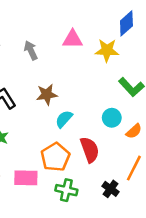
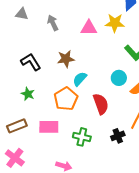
pink triangle: (73, 39) -> (89, 28), moved
orange pentagon: (55, 157) -> (66, 99), moved
black cross: (111, 189) -> (118, 136), turned 32

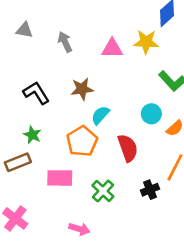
brown rectangle: (17, 126) -> (18, 162), moved
green cross: (82, 137) -> (103, 191), turned 30

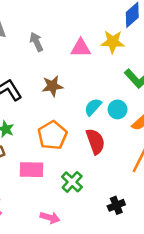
cyan semicircle: (100, 115) -> (93, 107), moved
black cross: (150, 190) -> (116, 205), moved

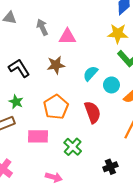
yellow star: (113, 42) -> (118, 34), moved
pink triangle: (81, 48) -> (67, 37), moved
cyan semicircle: (93, 107) -> (90, 73), moved

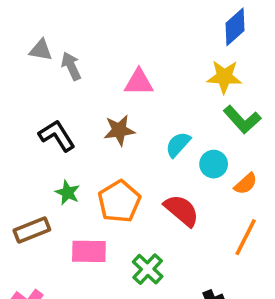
gray arrow: (42, 27) -> (71, 66), moved
green star: (16, 102) -> (68, 193), moved
red semicircle: (93, 112) -> (182, 210), turned -30

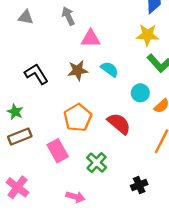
gray arrow: (71, 66) -> (68, 16), moved
cyan semicircle: (178, 144) -> (110, 69), moved, turned 84
green star: (68, 193) -> (15, 112), moved
pink rectangle: (89, 251) -> (58, 151), turned 60

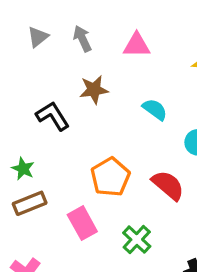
gray arrow: (68, 16) -> (82, 39), moved
gray triangle: (26, 17) -> (38, 37), turned -49
pink triangle: (91, 39) -> (137, 45), moved
brown star: (78, 70) -> (94, 90), moved

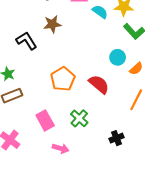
cyan semicircle: (155, 109) -> (100, 12), moved
pink rectangle: (82, 223) -> (45, 120), moved

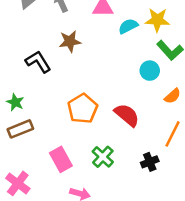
cyan semicircle: (100, 12) -> (128, 26), turned -63
cyan circle: (118, 57) -> (150, 71), moved
black cross: (117, 138) -> (150, 162), moved

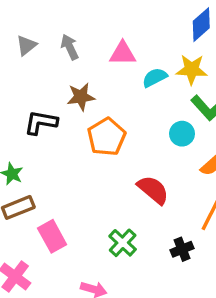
black L-shape: (38, 62) -> (41, 122), turned -48
orange pentagon: (83, 109) -> (107, 137), moved
pink rectangle: (61, 159) -> (52, 236), moved

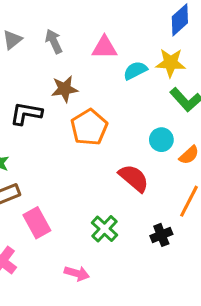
cyan circle: (182, 134) -> (161, 140), moved

